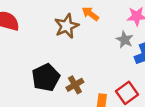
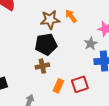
black pentagon: (46, 77) -> (46, 44), moved

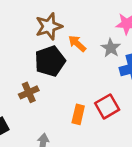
orange arrow: (71, 16) -> (77, 43), moved
brown cross: (42, 66) -> (29, 92), moved

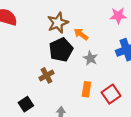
gray star: (111, 48) -> (90, 58), moved
red square: (107, 106) -> (111, 94), moved

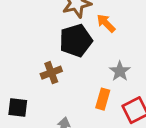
gray star: (90, 58) -> (120, 71), moved
black square: (26, 104) -> (18, 108), turned 32

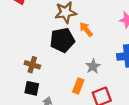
brown cross: (51, 73) -> (32, 65), moved, turned 32
black square: (18, 108) -> (32, 88), moved

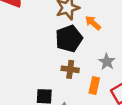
brown cross: (32, 65) -> (70, 69), moved

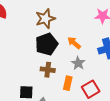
orange arrow: (93, 23) -> (74, 43), moved

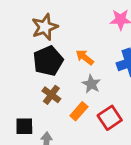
brown cross: (48, 70) -> (51, 95), turned 32
orange rectangle: (68, 83) -> (79, 111), turned 32

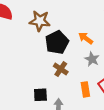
brown star: (45, 27) -> (40, 21), moved, turned 30
orange rectangle: (79, 111) -> (85, 89), moved, turned -48

